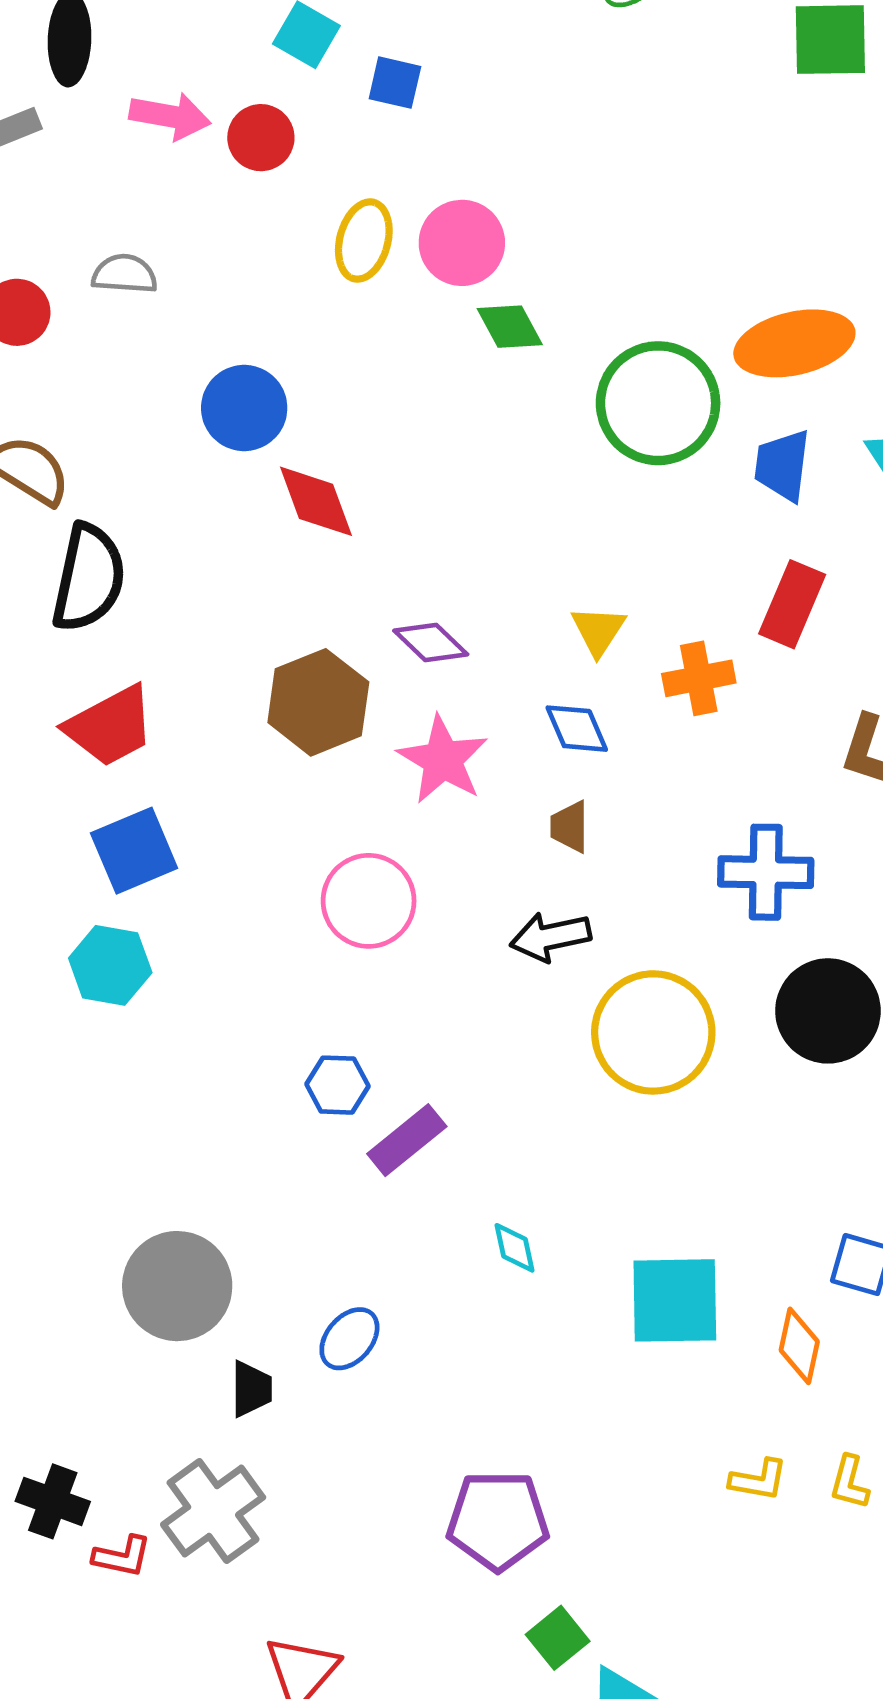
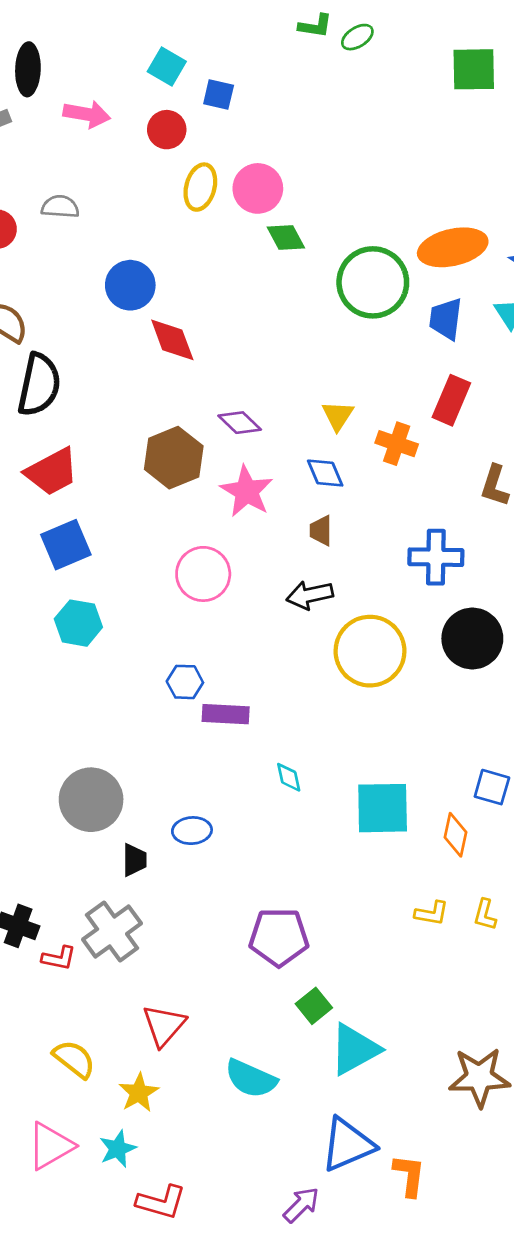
red circle: (261, 138) -> (167, 130), moved
orange cross: (699, 678) -> (397, 444), turned 30
cyan hexagon: (110, 965) -> (78, 623), moved
purple rectangle: (407, 1140) -> (226, 714), turned 42
blue ellipse: (349, 1339) -> (192, 831), turned 45

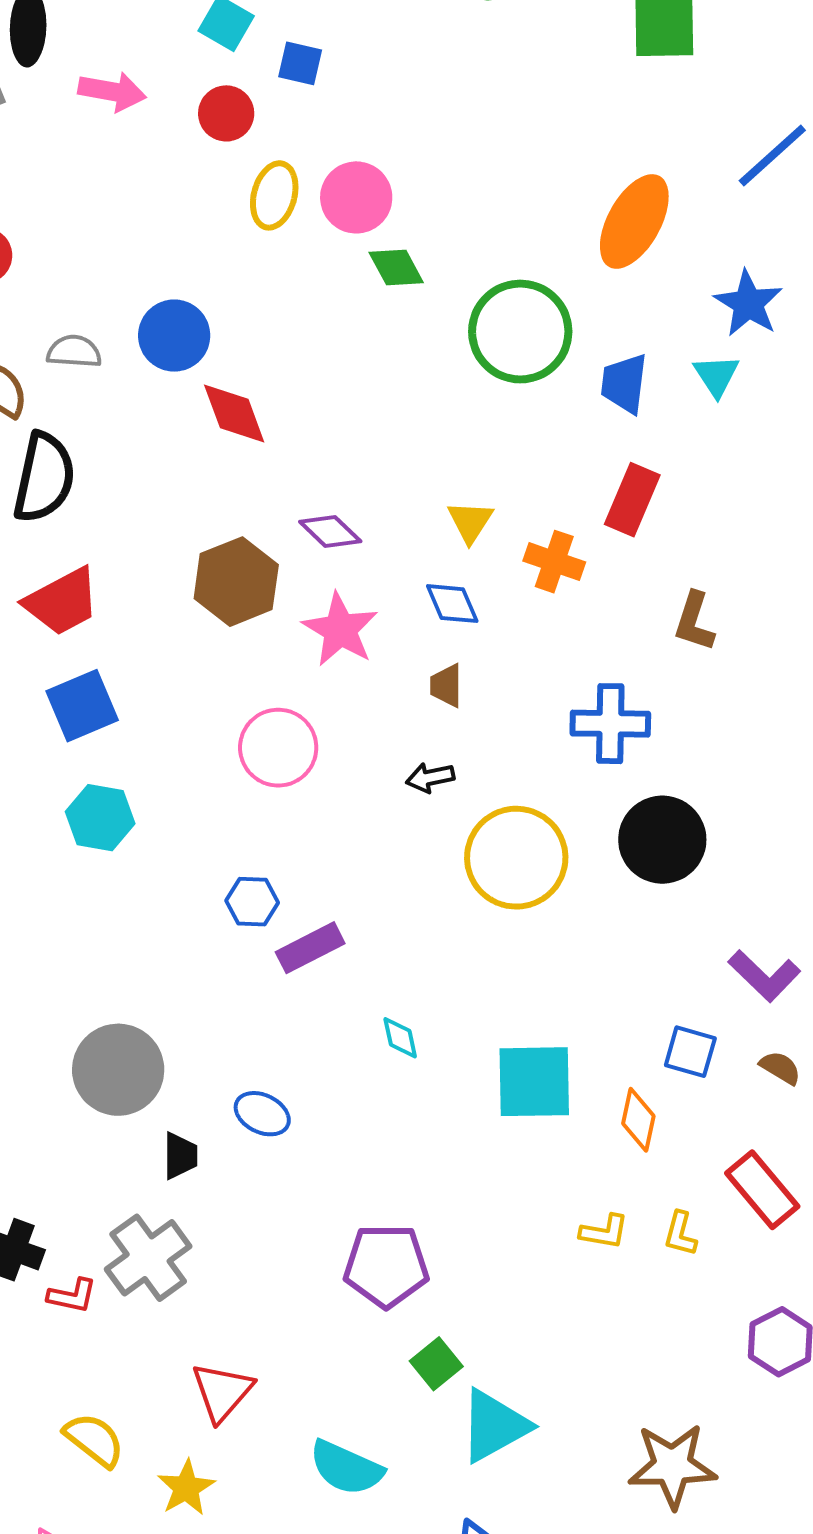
gray semicircle: (60, 207) -> (74, 352), moved
orange ellipse: (453, 247) -> (634, 221), moved, turned -48
black arrow: (310, 595) -> (430, 778), size x0.7
purple rectangle: (226, 714) -> (310, 948), turned -30
blue ellipse: (192, 831) -> (262, 1114), turned 30

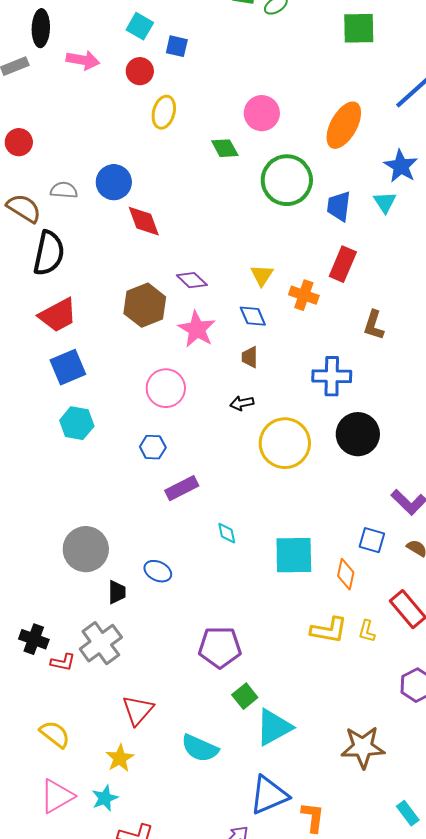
pink circle: (356, 197) -> (262, 113), moved
blue hexagon: (252, 902) -> (153, 447), moved
yellow L-shape: (604, 1232) -> (329, 630), size x1.5
yellow semicircle: (94, 1440) -> (55, 734), moved

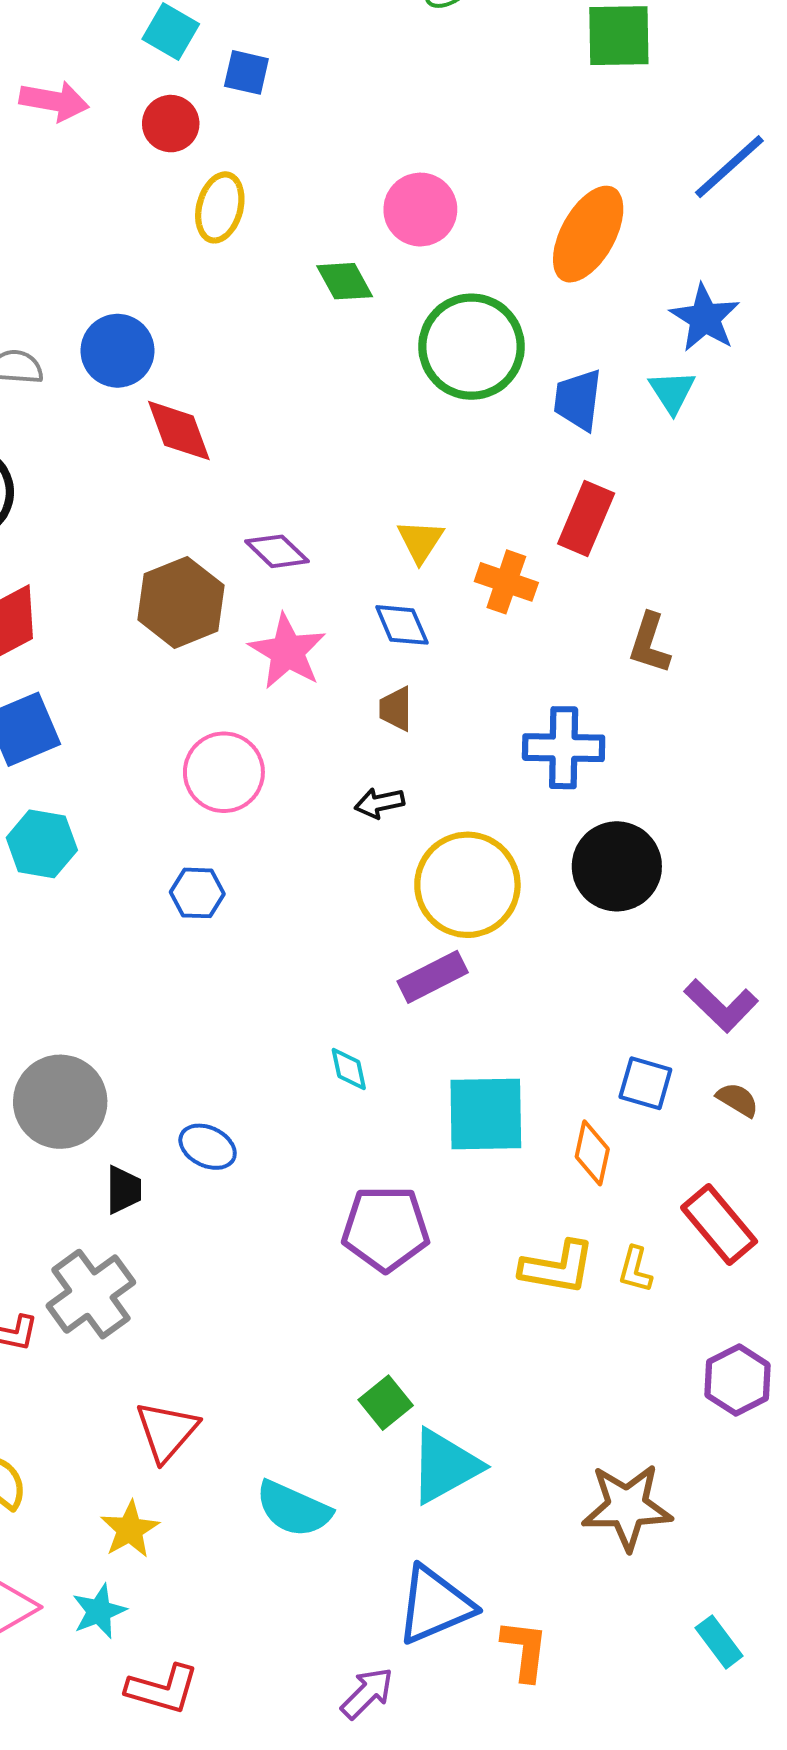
purple rectangle: (182, 488) -> (433, 977), moved
purple pentagon: (220, 647) -> (386, 1229), moved

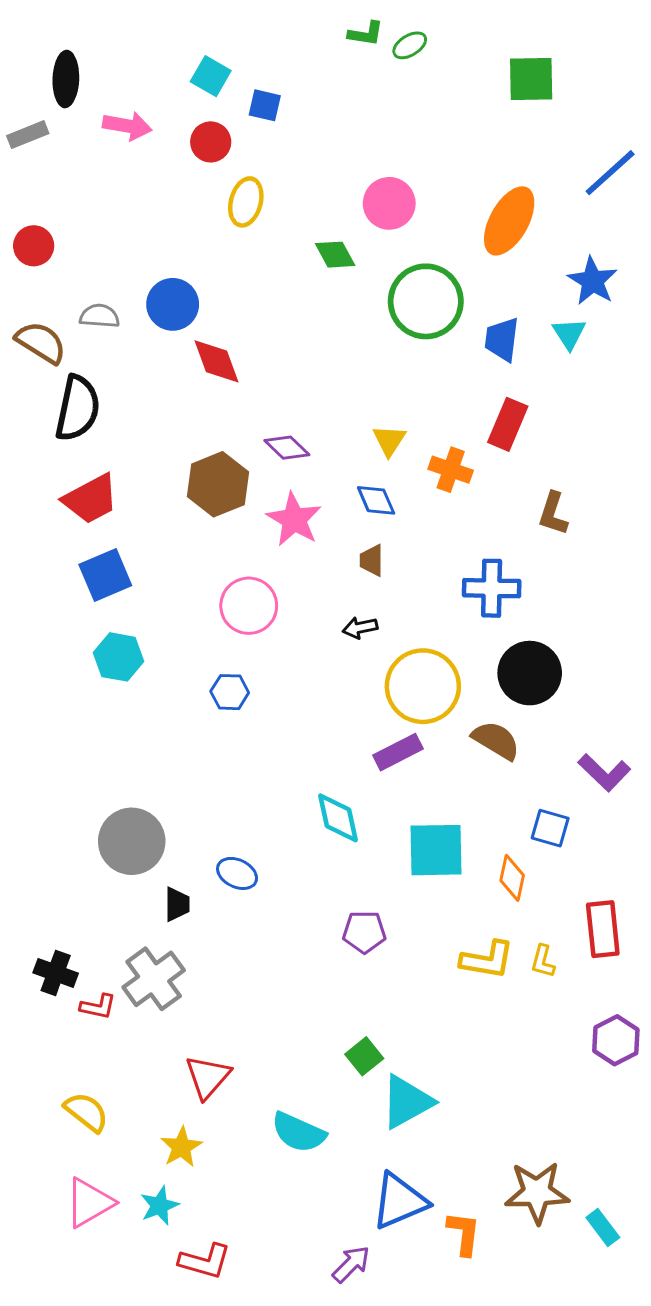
cyan diamond: (349, 1069) -> (338, 818), size x1.6
brown semicircle: (738, 1100) -> (496, 740), moved, size x1.6
red rectangle: (719, 1224) -> (603, 929), turned 34
purple pentagon: (386, 1229) -> (364, 932), size x0.7
brown star: (627, 1507) -> (537, 1192), moved

